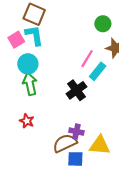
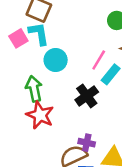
cyan circle: (28, 64) -> (56, 60), moved
red star: (27, 121) -> (40, 115), moved, size x1.6

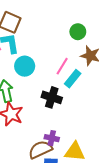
black cross: (87, 96) -> (52, 97), turned -36

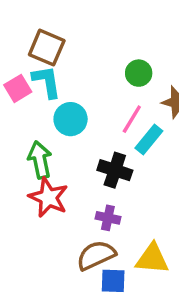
green circle: (78, 32) -> (139, 73), moved
purple cross: (52, 138) -> (108, 218), moved

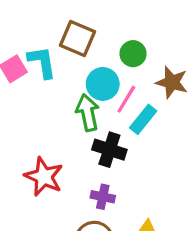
brown square: (47, 48) -> (77, 39), moved
cyan circle: (71, 119) -> (103, 84), moved
green arrow: (40, 160) -> (88, 113), moved

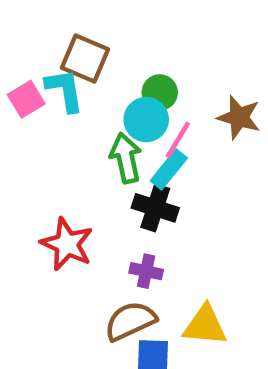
brown square: (77, 39) -> (85, 58), moved
green circle: (133, 54) -> (160, 92), moved
cyan rectangle: (143, 119) -> (169, 169), moved

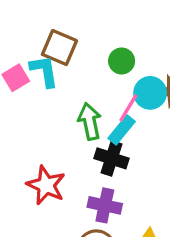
green circle: (160, 92) -> (122, 61), moved
cyan circle: (146, 120) -> (150, 93), moved
purple cross: (146, 271) -> (105, 205), size x1.4

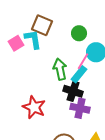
purple cross: (105, 205) -> (80, 108), moved

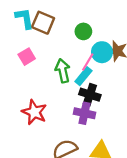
cyan L-shape: (33, 39) -> (25, 18), moved
pink square: (16, 43) -> (27, 57), moved
black cross: (73, 91) -> (90, 95), moved

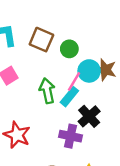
brown square: (43, 23) -> (41, 40), moved
black cross: (90, 95) -> (89, 116), moved, turned 30

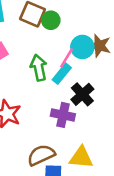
green circle: (69, 49) -> (51, 20), moved

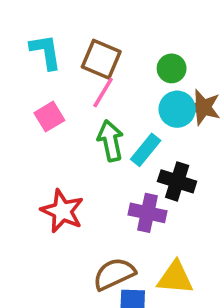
green circle: (51, 20) -> (172, 68), moved
pink line: (67, 58) -> (103, 92), moved
black cross: (82, 94) -> (177, 181), turned -30

